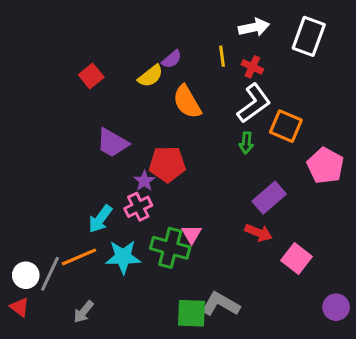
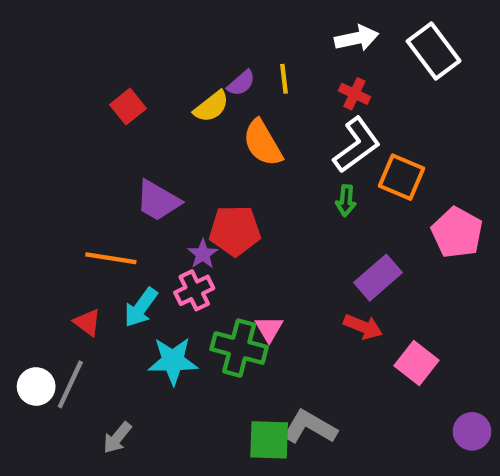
white rectangle: (309, 36) -> (434, 51), turned -57
yellow line: (222, 56) -> (284, 79), moved
orange line: (79, 257) -> (111, 258), moved, turned 32
red triangle: (20, 307) -> (87, 322), moved

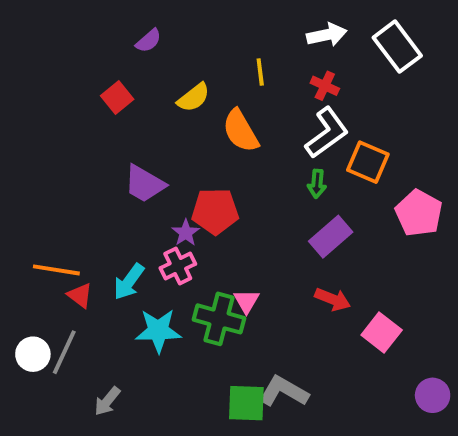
purple semicircle: (241, 83) -> (148, 41), moved
orange line: (111, 258) -> (56, 270), moved
purple rectangle: (378, 278) -> (331, 237), moved

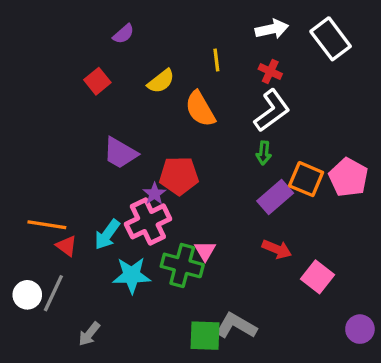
orange square: (368, 162) -> (306, 179), moved
pink cross: (178, 266) -> (148, 221), size x1.5

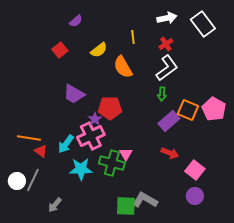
red cross: (270, 71) -> (166, 44), turned 32
purple circle: (360, 329) -> (195, 196), moved

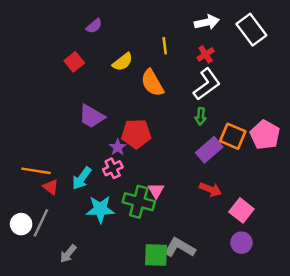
pink cross: (91, 136) -> (113, 168), size x0.6

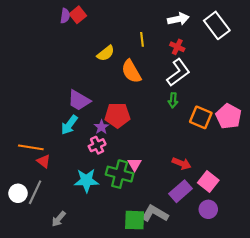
purple semicircle: (94, 26) -> (65, 16), moved, turned -40
red cross: (206, 54) -> (177, 47), turned -32
red square: (74, 62) -> (78, 15), moved
purple rectangle: (209, 150) -> (180, 191), moved
cyan arrow: (82, 178) -> (69, 125), moved

